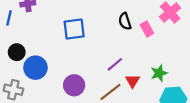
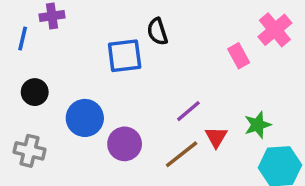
black semicircle: (125, 21) -> (157, 32), moved
blue circle: (35, 68) -> (85, 118), moved

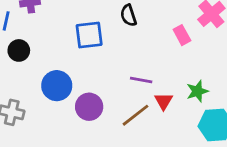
black semicircle: (157, 32) -> (128, 15), moved
black circle: (35, 92) -> (19, 50), moved
purple line: (188, 111) -> (141, 80), turned 50

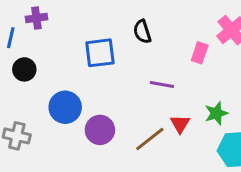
pink rectangle: (182, 35) -> (200, 53), turned 48
purple line: (141, 80) -> (162, 85), moved

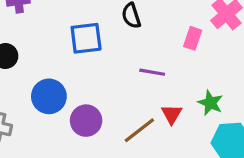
green star: (216, 113) -> (210, 103), turned -30

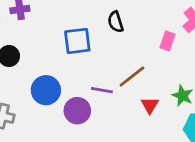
purple line: (152, 72) -> (102, 90), moved
brown line: (139, 130) -> (132, 77), moved

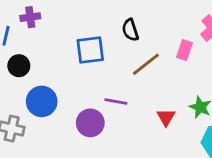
brown line: (132, 77) -> (146, 64), moved
blue circle: (46, 90) -> (42, 101), moved

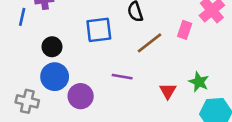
black circle: (19, 66) -> (52, 47), moved
purple circle: (90, 123) -> (81, 96), moved

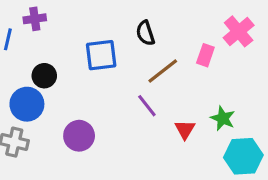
blue circle: (55, 77) -> (27, 104), moved
purple line: (122, 77) -> (147, 106), moved, turned 42

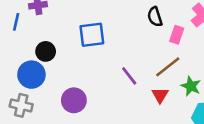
black semicircle: (145, 33) -> (155, 17), moved
brown line: (163, 71) -> (168, 67), moved

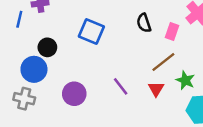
black semicircle: (155, 17) -> (144, 23), moved
blue square: (92, 35) -> (91, 31), turned 30
purple line: (129, 76) -> (121, 86), moved

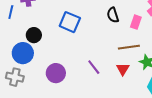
brown line: (163, 62) -> (129, 47), turned 30

